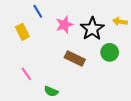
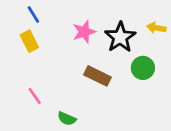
blue line: (38, 11) -> (33, 14), moved

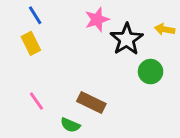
pink star: (84, 32) -> (97, 19), moved
brown rectangle: (98, 76) -> (91, 103), moved

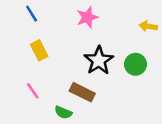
black star: (127, 39) -> (99, 60), moved
yellow rectangle: (31, 43) -> (39, 50), moved

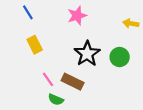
pink line: (33, 91) -> (48, 79), moved

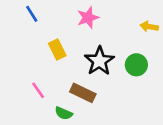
yellow rectangle: (35, 45) -> (57, 49), moved
pink line: (48, 79) -> (38, 90), moved

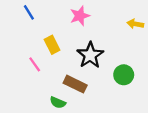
green circle: (136, 65) -> (124, 75), moved
pink line: (38, 90) -> (35, 64), moved

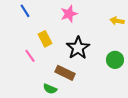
green circle: (124, 75) -> (115, 60), moved

